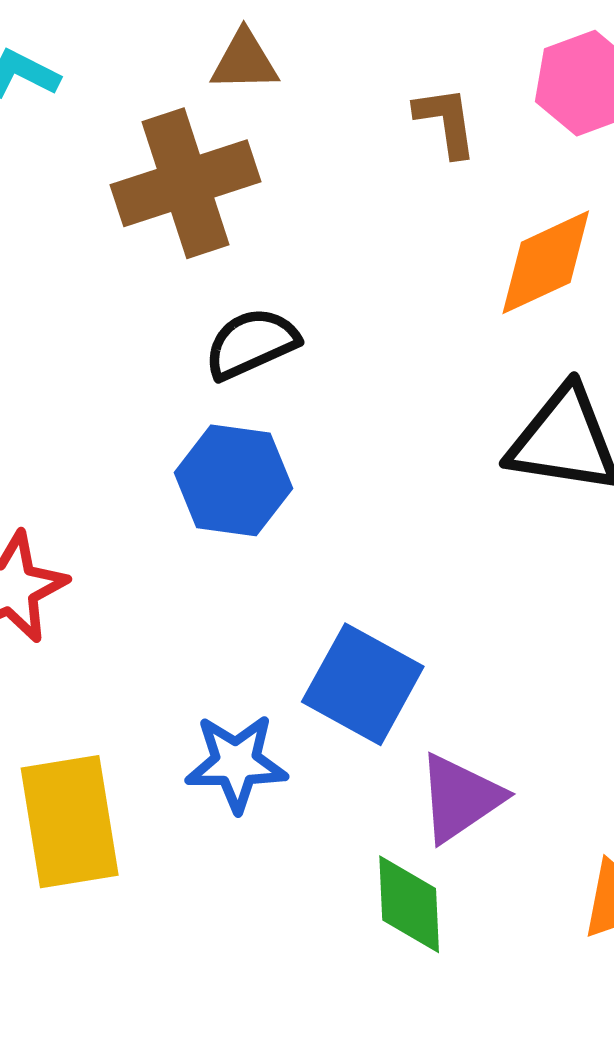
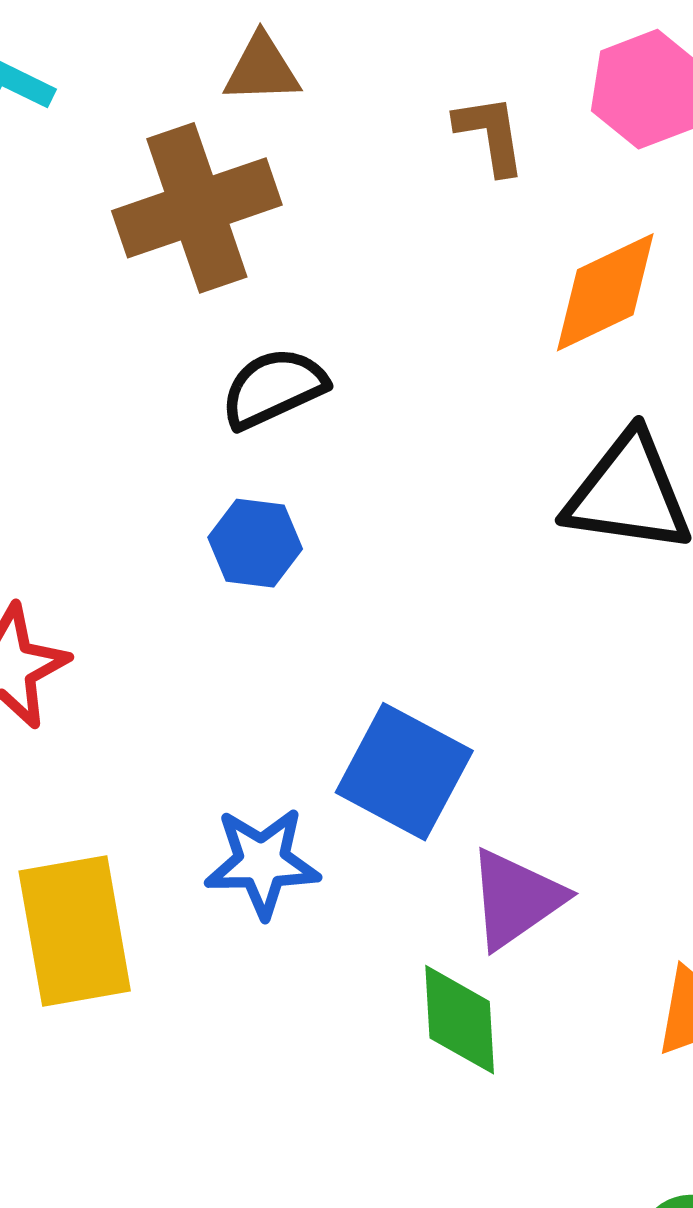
blue hexagon: (233, 480) -> (255, 543), size x0.7

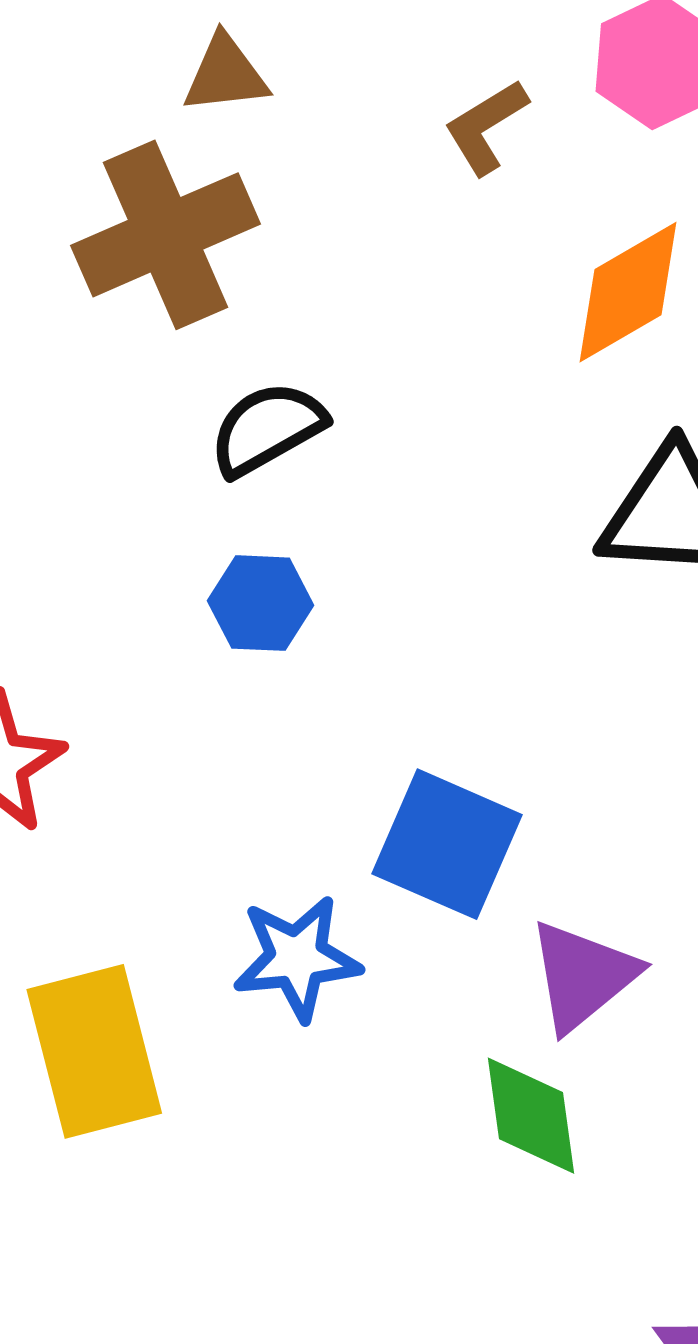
brown L-shape: (490, 134) -> (486, 127), turned -108

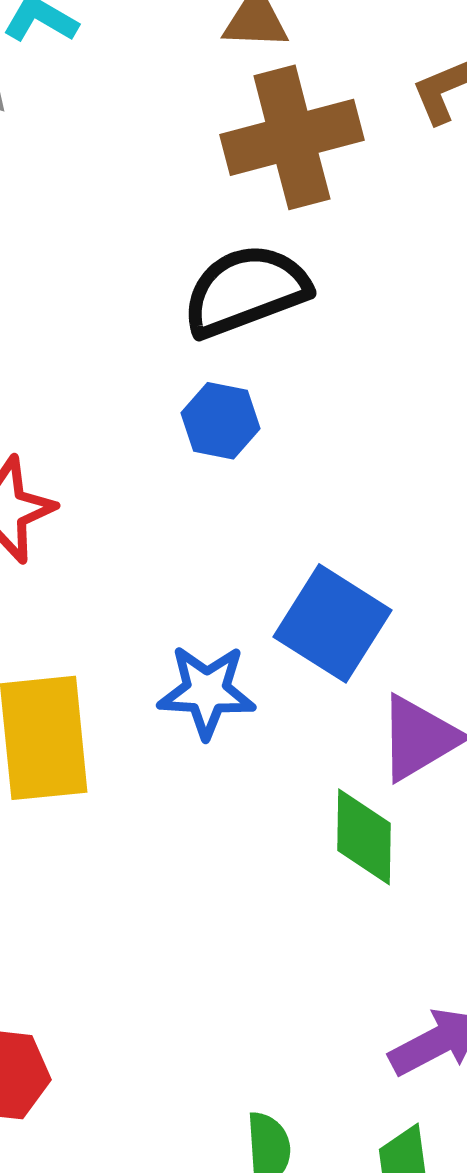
brown cross: (166, 235) -> (292, 137), moved
black semicircle: (267, 429) -> (246, 291), size x1.4

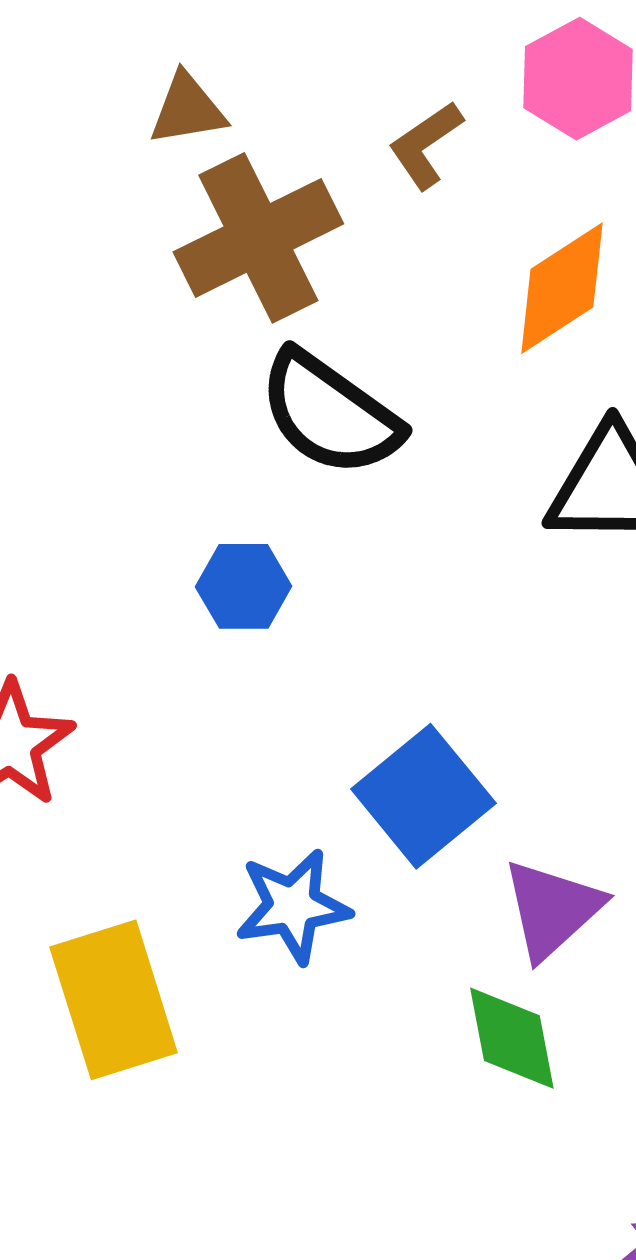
black semicircle: (246, 291) -> (330, 414), moved, turned -112
blue square: (332, 623) -> (423, 796), turned 30

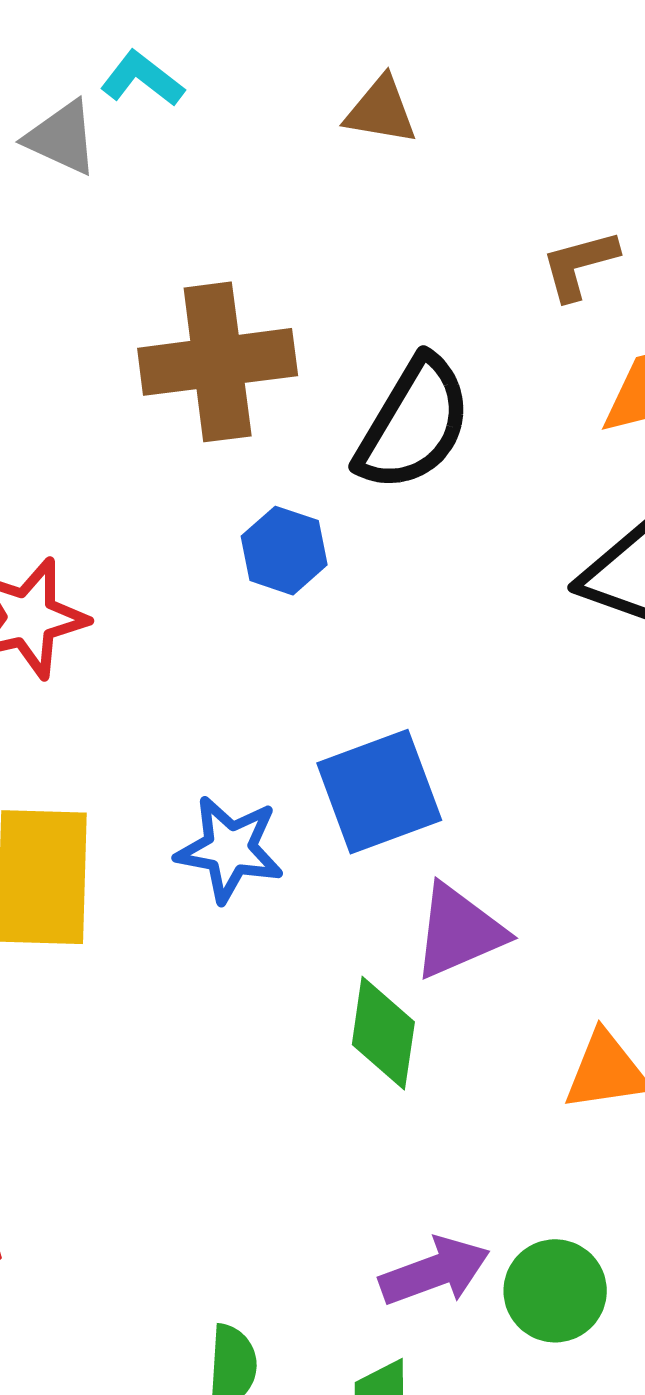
brown L-shape: (426, 145) -> (579, 265), moved
brown cross: (258, 238) -> (218, 362), moved
black semicircle: (330, 414) -> (414, 424), turned -114

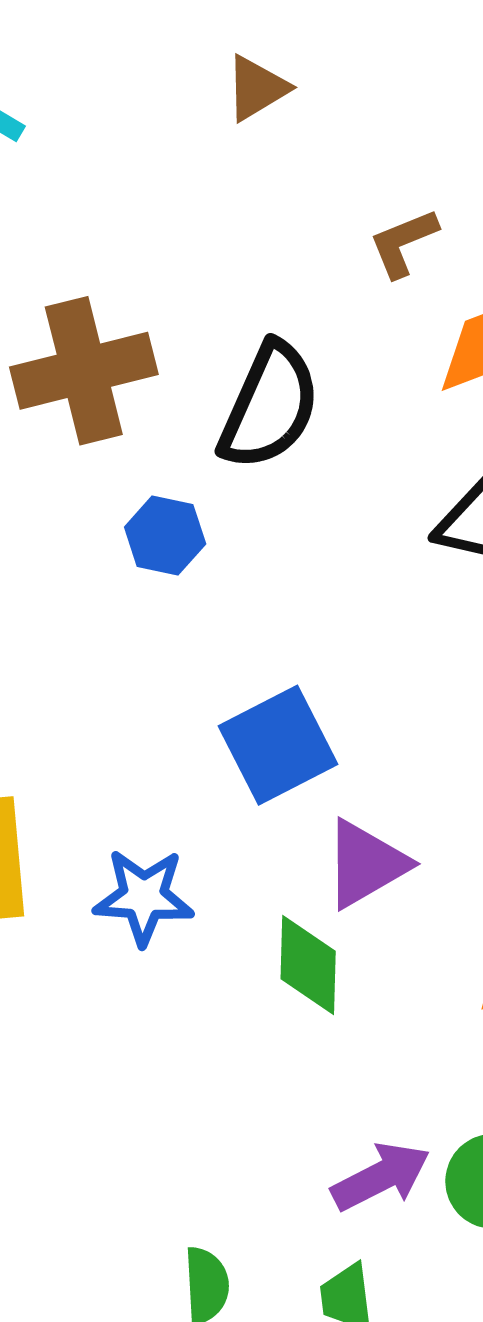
brown triangle: (381, 110) -> (257, 88), moved, turned -34
blue star: (230, 849) -> (144, 897), moved

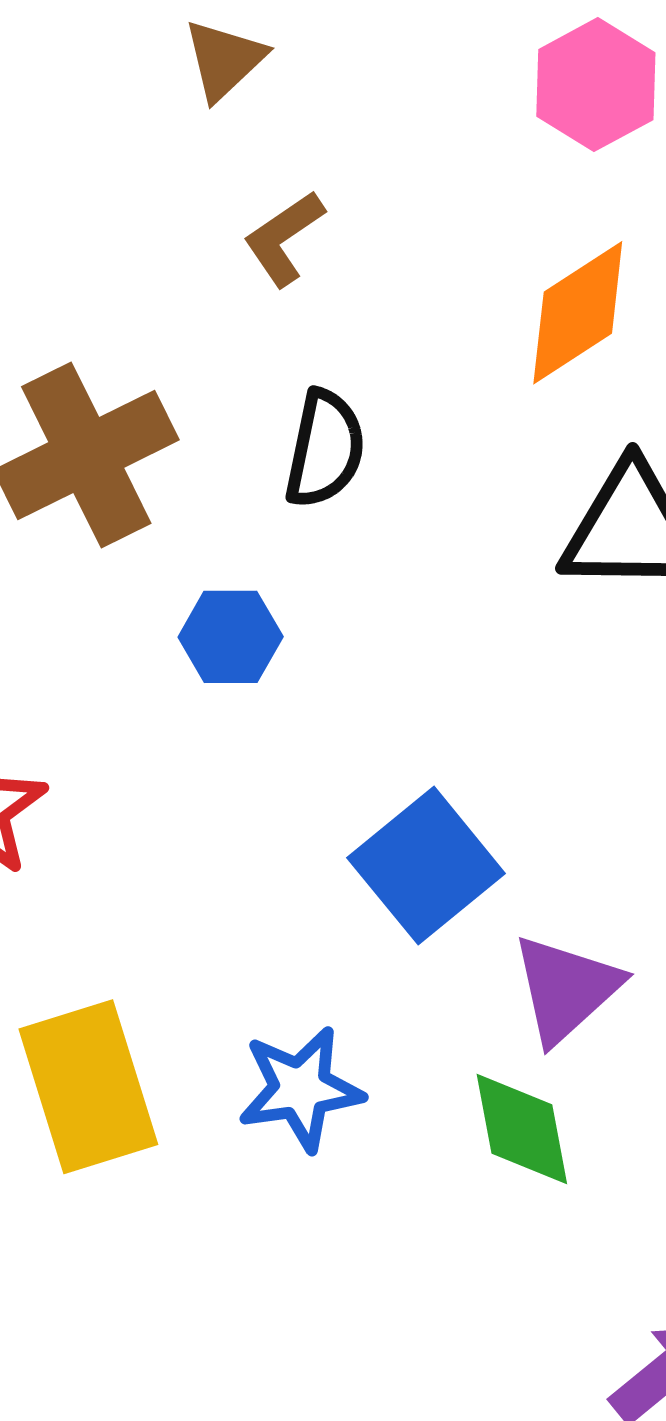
brown L-shape: (403, 243) -> (284, 238), moved
black semicircle: (269, 406) -> (325, 449), size x0.7

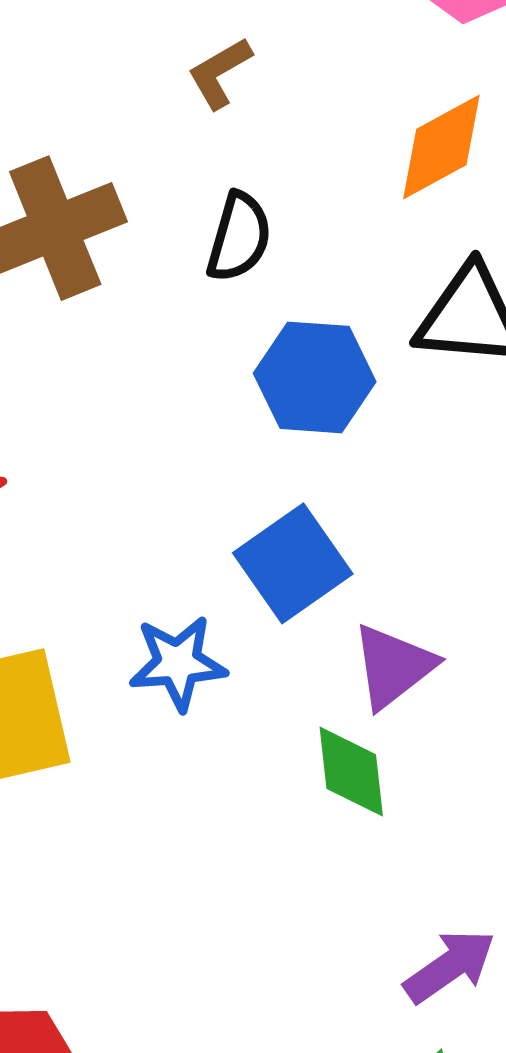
blue hexagon: (231, 637) -> (315, 377), moved, size x1.5
blue star: (301, 1089) -> (178, 663), moved

